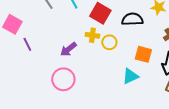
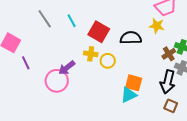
orange square: (143, 54) -> (134, 83), moved
pink circle: (63, 79) -> (57, 81), moved

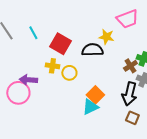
yellow star: (157, 26) -> (106, 37), moved
purple arrow: (67, 68) -> (28, 80), turned 42
orange square: (134, 83) -> (95, 95), turned 30

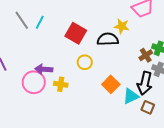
cyan line: (33, 33) -> (40, 22), moved, turned 56
yellow cross: (52, 66) -> (61, 84), moved
cyan triangle: (90, 107) -> (131, 96), moved

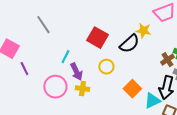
cyan line: (40, 22) -> (65, 57), moved
black semicircle: (108, 39) -> (129, 44), turned 140
purple arrow: (44, 69) -> (76, 72), moved, turned -120

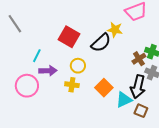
purple arrow: (76, 72) -> (48, 71), turned -66
yellow cross: (82, 89) -> (72, 85), moved

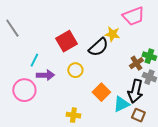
red square: (69, 37) -> (66, 41), turned 30
yellow cross: (72, 85) -> (73, 115), moved

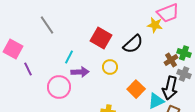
yellow star: (112, 34) -> (155, 25), moved
red square: (66, 41) -> (101, 38), turned -30

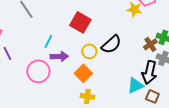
black semicircle: (133, 44) -> (111, 44), moved
orange square: (136, 89) -> (83, 73), moved

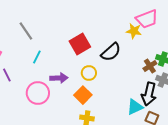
red square: (80, 22) -> (80, 44), turned 30
cyan line: (48, 41) -> (37, 57), moved
black semicircle: (111, 44) -> (111, 52), moved

